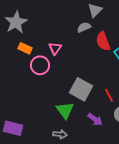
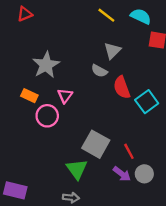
gray star: (16, 22) -> (46, 65), moved
gray semicircle: (84, 27) -> (99, 71), turned -128
purple arrow: (95, 119) -> (122, 174), moved

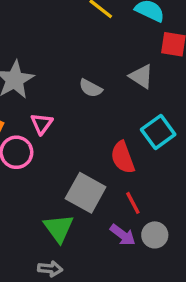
gray triangle: (112, 51) -> (141, 76), moved, turned -42
red semicircle: (122, 87) -> (123, 157), moved

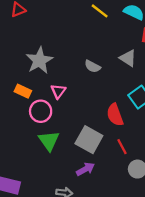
green triangle: (59, 228) -> (49, 141), moved
purple arrow: (123, 235) -> (85, 169), moved, turned -66

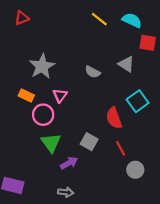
gray square: (89, 140) -> (89, 142), size x0.7
purple arrow: (85, 169) -> (69, 163), moved

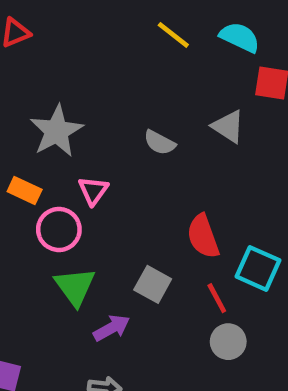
cyan square: (138, 101) -> (258, 268), moved, turned -30
gray circle: (135, 170) -> (228, 342), moved

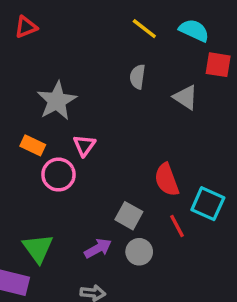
gray semicircle: (160, 143) -> (137, 77), moved, turned 70
green triangle: (75, 287) -> (38, 248), moved
gray circle: (228, 342) -> (139, 252), moved

